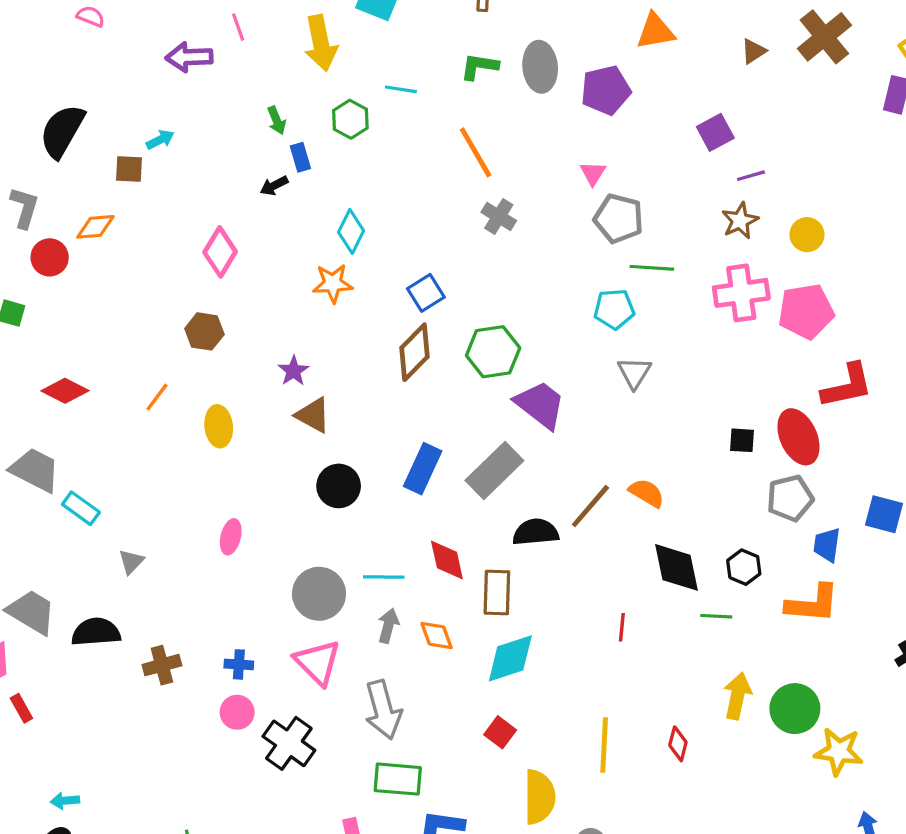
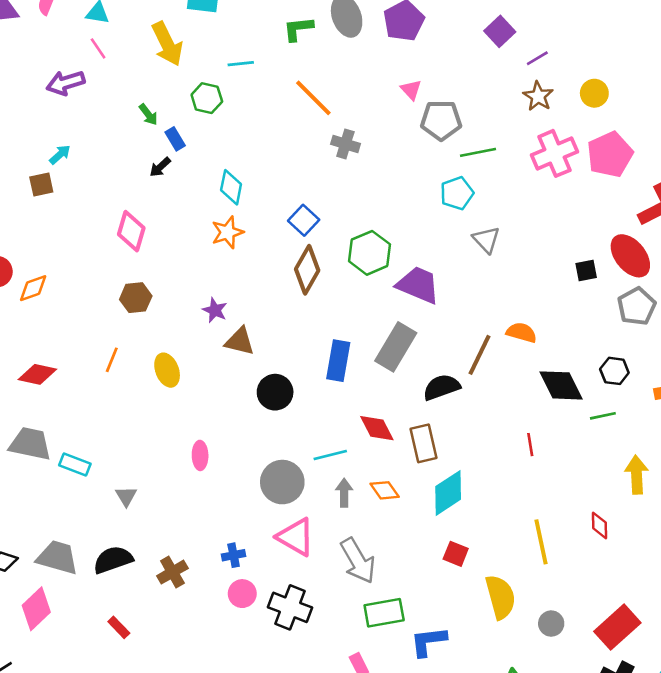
orange diamond: (95, 227) -> (33, 288), moved
red rectangle: (21, 708) -> (119, 627), moved

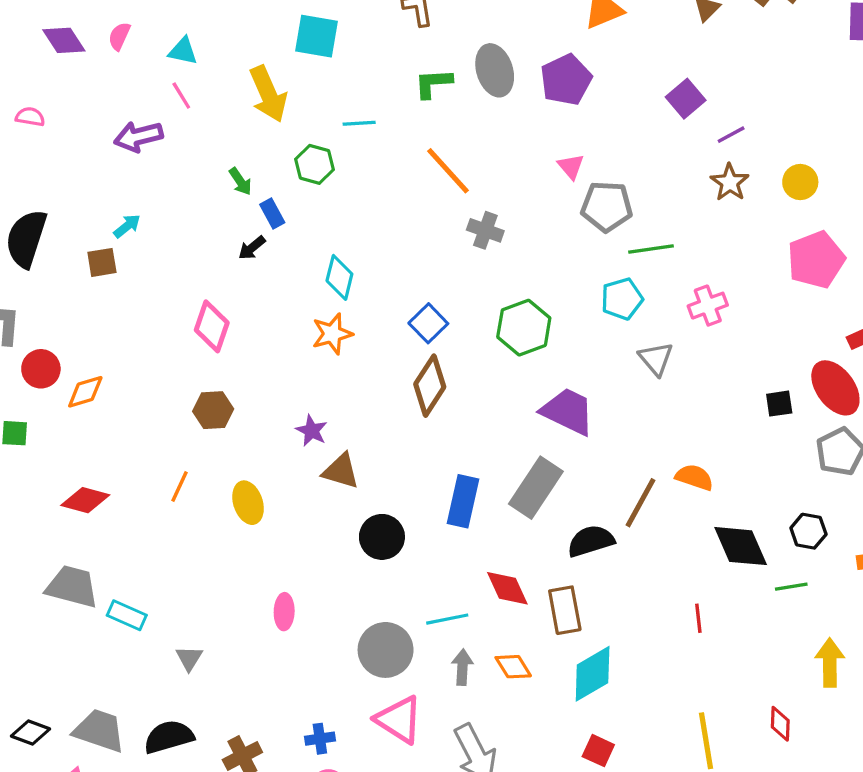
pink cross: (554, 153) -> (708, 306), moved, size x0.7
green hexagon: (369, 253) -> (524, 328), moved

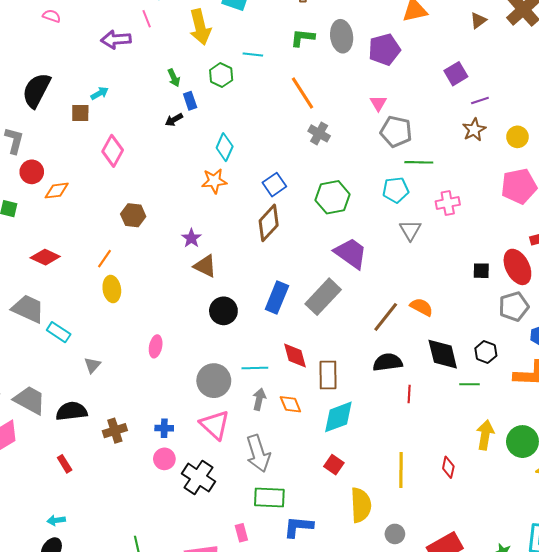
pink diamond: (212, 326) -> (113, 151), moved
yellow ellipse: (248, 503) -> (112, 289), moved
black semicircle: (591, 541) -> (388, 362), moved

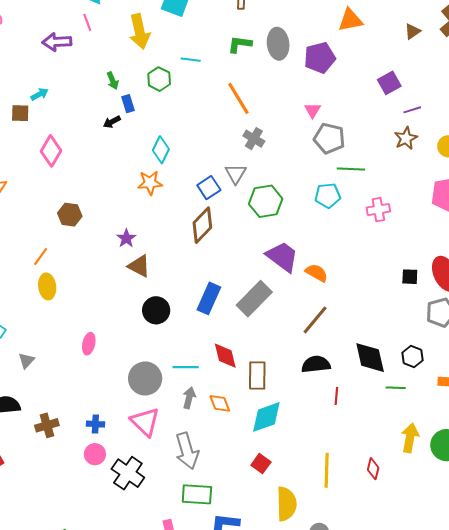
gray triangle: (410, 230) -> (236, 174), moved
orange semicircle: (421, 307) -> (317, 273), moved

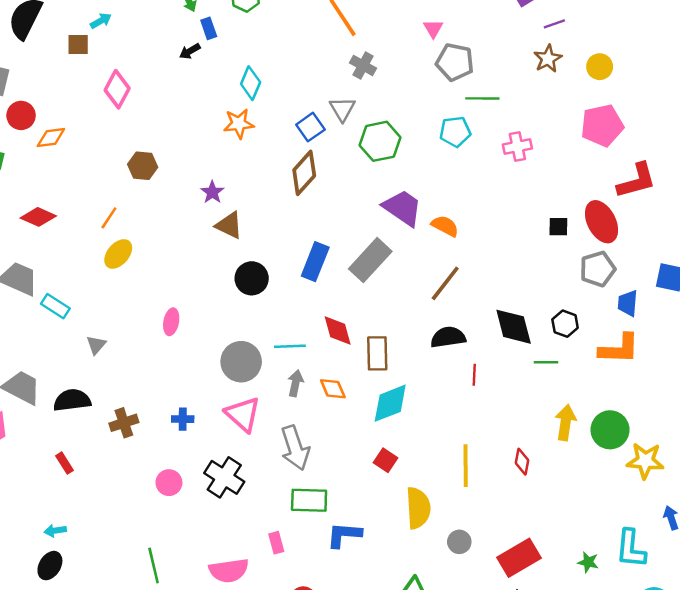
yellow ellipse: (47, 286) -> (118, 254), turned 50
pink circle: (95, 454) -> (169, 483), moved

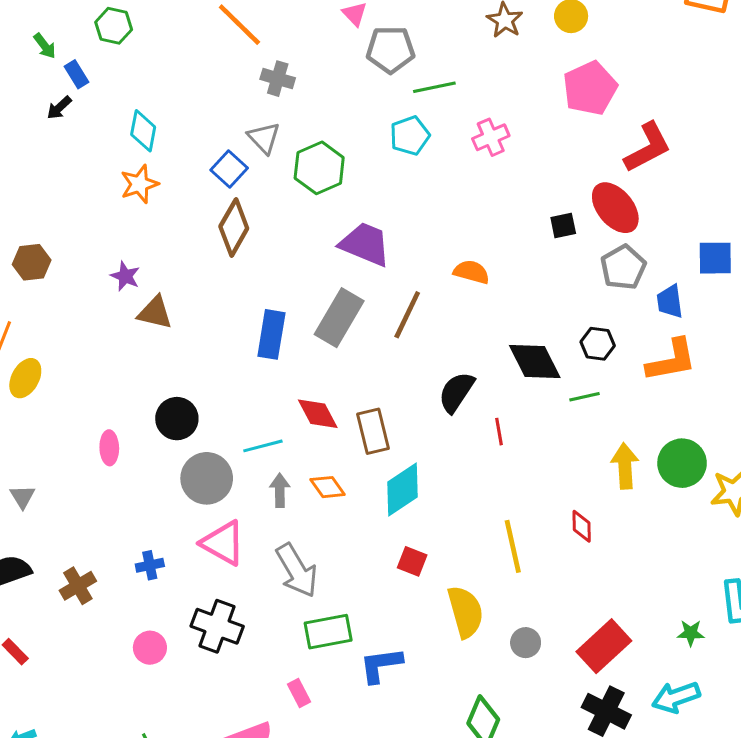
orange semicircle: (445, 226) -> (471, 272), moved
black circle: (252, 278) -> (177, 419), moved
brown line: (445, 283) -> (407, 315), moved
black semicircle: (448, 337) -> (456, 392), turned -36

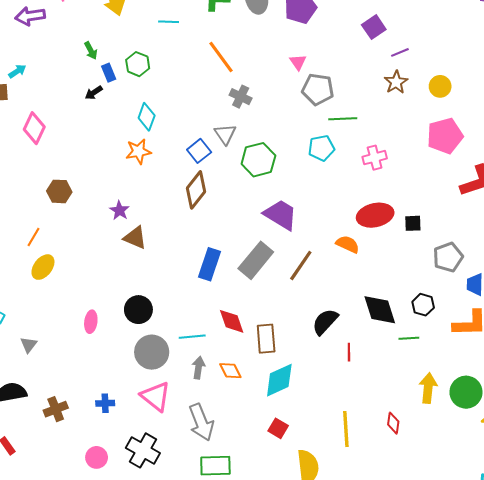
green hexagon: (114, 26) -> (138, 64), moved
red ellipse: (615, 208) -> (375, 215), moved, turned -72

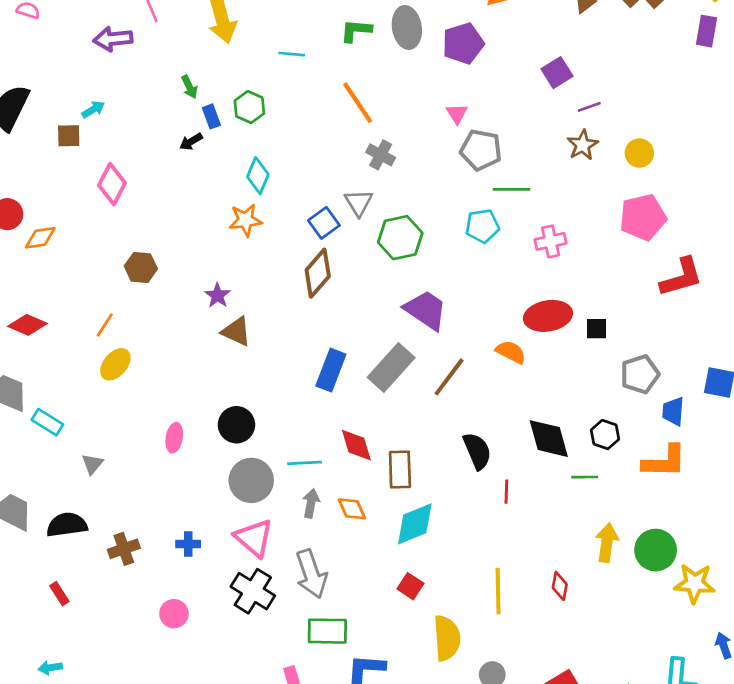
black semicircle: (325, 322) -> (477, 451), turned 112
black cross: (143, 450) -> (253, 591), moved

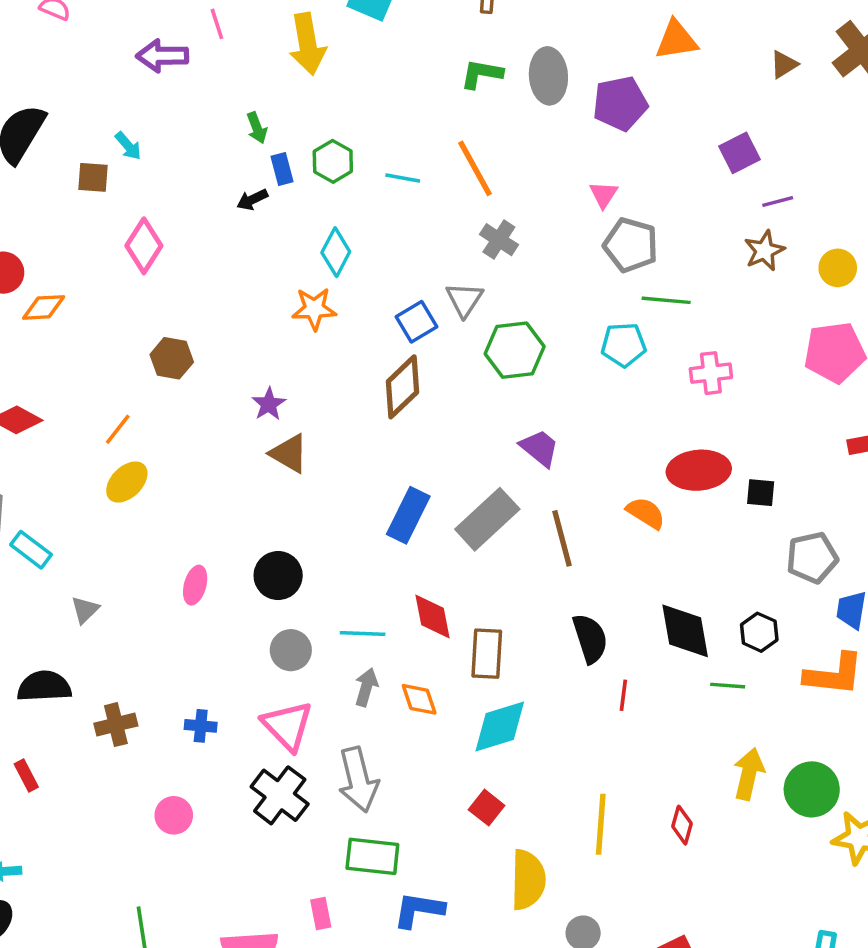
cyan line: (292, 54) -> (403, 178), moved
cyan arrow: (93, 109) -> (128, 146), turned 75
purple trapezoid: (426, 310) -> (540, 448), size x0.7
brown line: (449, 377) -> (562, 538), turned -57
gray circle: (251, 480) -> (291, 650), size x0.7

